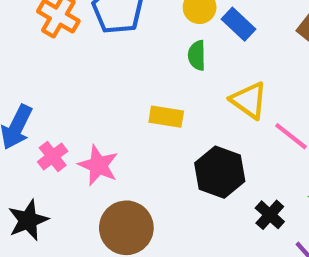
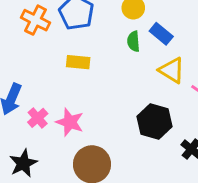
blue rectangle: (238, 24) -> (161, 34), moved
yellow rectangle: (166, 117) -> (78, 62), moved

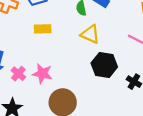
yellow triangle: (172, 70) -> (90, 34), moved

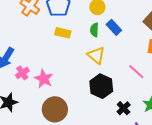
yellow rectangle: (43, 29) -> (63, 33), moved

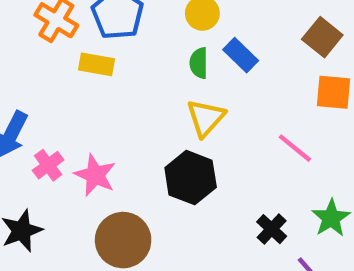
yellow rectangle: (63, 33) -> (97, 64), moved
yellow triangle: (96, 55) -> (206, 118), turned 36
black hexagon: (101, 86) -> (191, 178), moved

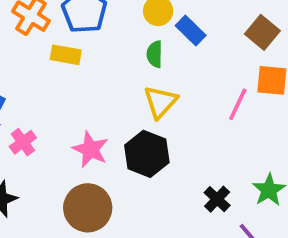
blue rectangle: (241, 55) -> (191, 31), moved
pink line: (295, 148) -> (238, 104), moved, turned 76
pink star: (95, 175) -> (90, 149), moved

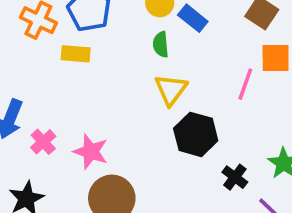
pink star: (90, 149) -> (91, 152), moved
black hexagon: (147, 154) -> (196, 134), moved

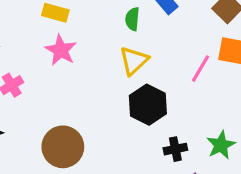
pink star: (91, 152) -> (61, 50), moved
black cross: (235, 177) -> (175, 149), turned 30

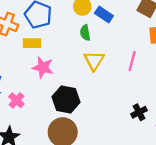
pink line: (200, 69) -> (132, 61), moved
black hexagon: (148, 105) -> (66, 99), moved

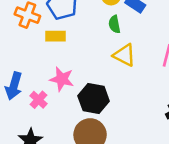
yellow triangle: (94, 61) -> (124, 55), turned -35
pink star: (43, 67) -> (62, 79), moved

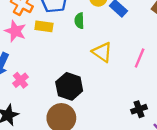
green semicircle: (114, 24) -> (79, 21), moved
pink star: (62, 79) -> (15, 31), moved

